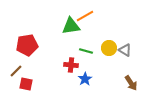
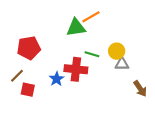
gray triangle: (125, 50) -> (122, 64), moved, turned -32
red cross: (71, 65) -> (76, 69), size x1.5
blue star: (85, 79) -> (57, 79), moved

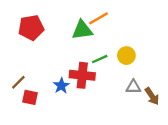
red pentagon: (29, 48) -> (31, 28), moved
green line: (92, 54) -> (100, 59), turned -40
gray triangle: (122, 64) -> (133, 87), moved

